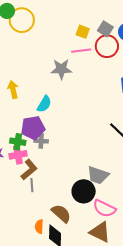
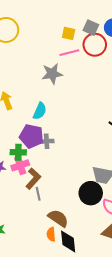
purple pentagon: (33, 128) -> (32, 136), turned 30
gray cross: (41, 141) -> (47, 141), moved
brown semicircle: (61, 213) -> (58, 218), moved

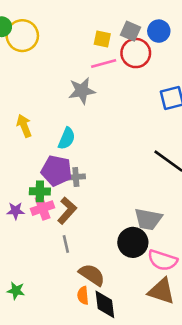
brown L-shape: (33, 179) -> (67, 211), moved

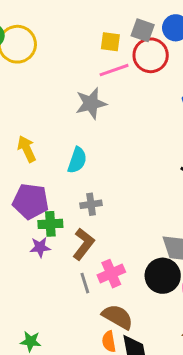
purple pentagon: (57, 171) -> (31, 201), moved
pink cross: (43, 208) -> (111, 274), moved
purple star: (16, 211) -> (40, 247), moved

